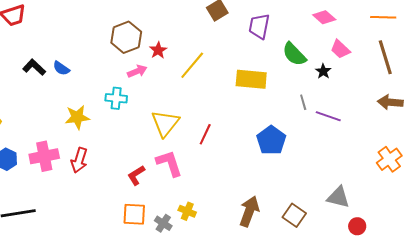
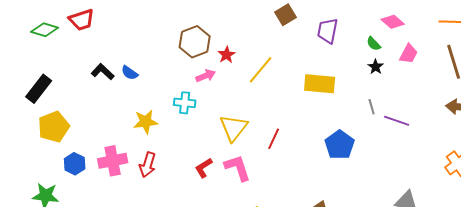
pink trapezoid: (340, 49) -> (409, 54), turned -105
green semicircle: (294, 54) -> (374, 44), moved, size x0.6
black star: (323, 71) -> (376, 67), moved
red L-shape: (136, 175) -> (204, 168), moved

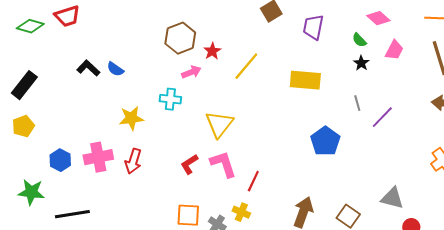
purple line: (397, 121) -> (382, 117), turned -65
yellow pentagon: (54, 127) -> (23, 126), moved, size x0.7
red line: (274, 139) -> (253, 181), moved

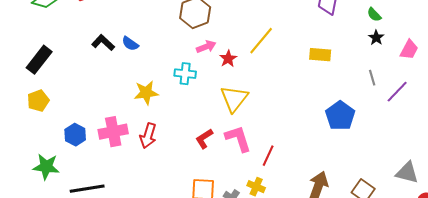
pink trapezoid: (394, 50) -> (409, 50), moved
red star: (212, 51) -> (228, 59), moved
yellow rectangle: (305, 80) -> (320, 55), size x0.7

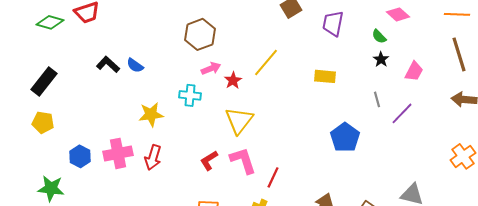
yellow pentagon: (38, 101) -> (43, 122), turned 30

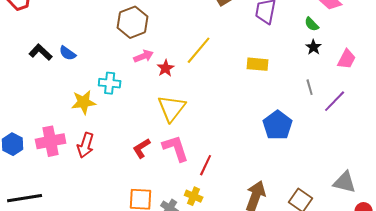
cyan cross: (190, 95) -> (110, 83), moved

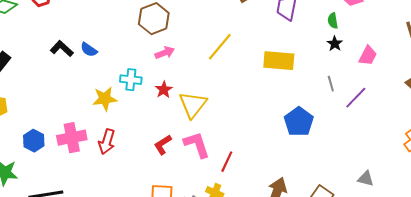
green semicircle: (312, 24) -> (333, 21), turned 35
yellow rectangle: (258, 64) -> (279, 61), size x1.4
red star: (166, 68) -> (164, 90), moved
gray triangle: (345, 182) -> (366, 179), size x0.7

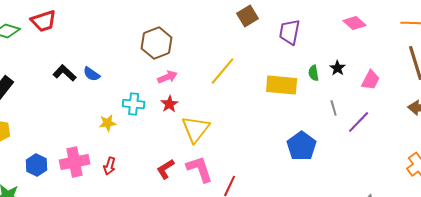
green semicircle: (333, 21) -> (314, 73), moved
red star: (164, 90) -> (170, 104), moved
yellow star: (105, 99) -> (108, 123), size x0.7
red arrow: (107, 142) -> (110, 166), size x0.7

